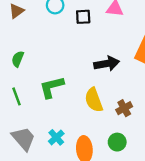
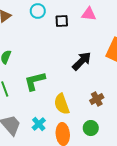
black arrow: (107, 64) -> (82, 61), turned -35
yellow semicircle: (94, 100) -> (62, 104), moved

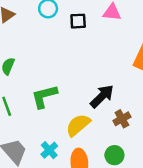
black arrow: (82, 61) -> (102, 96), moved
yellow semicircle: (62, 104) -> (78, 125), turned 70

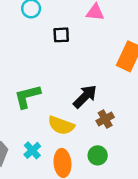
black square: (78, 21) -> (61, 35), moved
yellow semicircle: (78, 125) -> (61, 125), turned -120

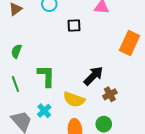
green L-shape: (27, 96) -> (46, 76), turned 105
cyan cross: (32, 150) -> (44, 111), moved

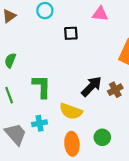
brown cross: (110, 94) -> (115, 90), moved
cyan cross: (44, 111) -> (39, 123), turned 32

